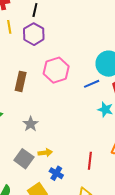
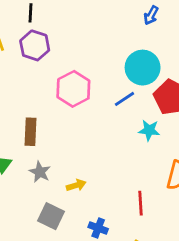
brown rectangle: (21, 81) -> (31, 132), moved
gray star: (31, 124) -> (40, 172), moved
yellow arrow: (45, 153) -> (76, 185), moved

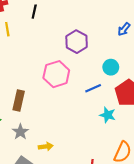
purple hexagon: (35, 45) -> (77, 42), moved
cyan circle: (143, 68) -> (111, 67), size x0.6

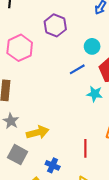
pink hexagon: (56, 74) -> (20, 48), moved
yellow arrow: (46, 147) -> (38, 132), size x1.5

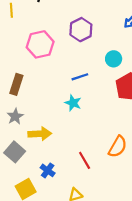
blue line: (77, 69) -> (80, 77), moved
cyan star: (95, 94) -> (73, 103), moved
red line: (85, 148) -> (85, 160), turned -42

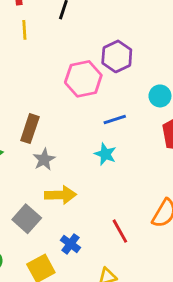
pink hexagon: (40, 44) -> (83, 79), moved
gray star: (15, 116) -> (44, 159), moved

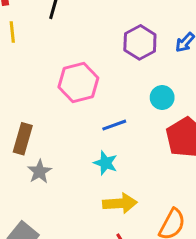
purple hexagon: (117, 56) -> (140, 42), moved
yellow arrow: (60, 195) -> (120, 203), moved

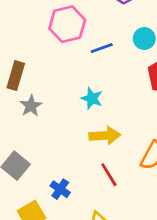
blue line: (114, 125) -> (102, 48), moved

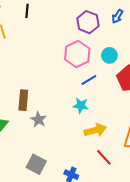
pink hexagon: (67, 24) -> (77, 54), moved
blue line: (102, 48) -> (89, 80), moved

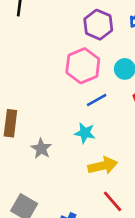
gray star: (38, 120) -> (41, 149), moved

